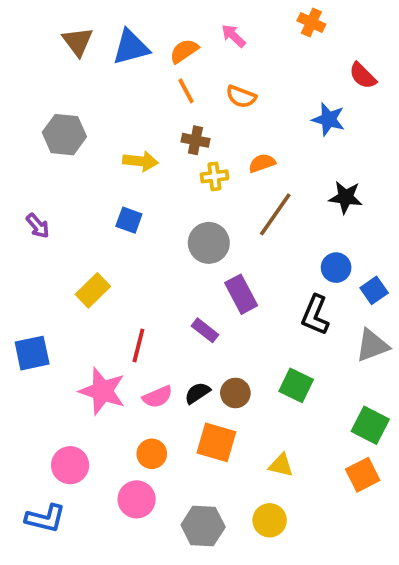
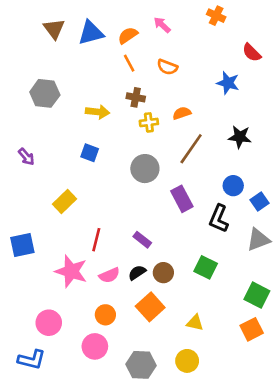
purple rectangle: (241, 294) -> (182, 199), moved
purple rectangle: (205, 330) -> (142, 240), moved
orange square: (216, 442) -> (150, 307), turned 32

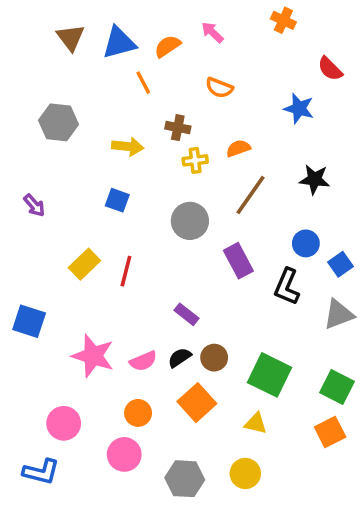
orange line: (129, 63) -> (143, 83), moved
red line: (96, 240) -> (126, 271), moved
blue square: (22, 245) -> (29, 321), turned 30
green square: (206, 267) -> (270, 375), moved, size x1.4

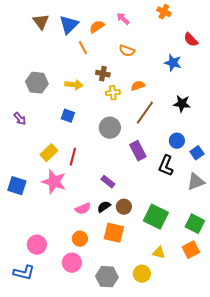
blue triangle: (119, 43) -> (69, 25), turned -30
gray hexagon: (58, 122) -> (37, 83), moved
pink star: (93, 356) -> (54, 182), moved
orange square: (197, 403) -> (114, 233), turned -35
yellow triangle: (256, 423) -> (159, 253), moved

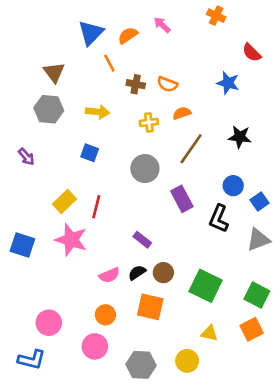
brown triangle: (41, 22) -> (54, 72), moved
orange semicircle: (127, 51) -> (167, 84), moved
brown cross: (103, 74) -> (136, 84), moved

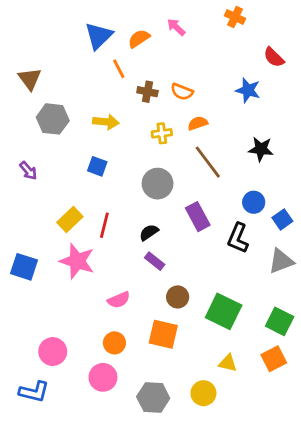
brown triangle: (54, 72) -> (30, 79), moved
brown line: (191, 149) -> (208, 162), turned -72
black semicircle: (137, 273) -> (149, 232), moved

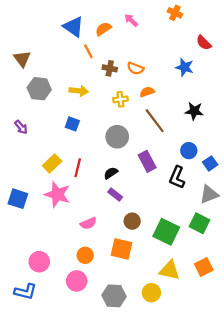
blue triangle: (99, 36) -> (73, 27), turned -40
green square: (280, 321) -> (199, 223), moved
yellow triangle: (228, 363) -> (170, 270), size x1.5

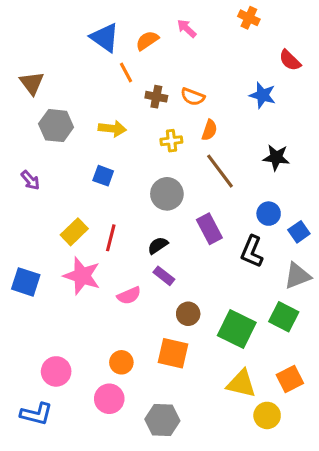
orange semicircle: (147, 92) -> (209, 130), turned 128
pink semicircle: (88, 223) -> (129, 296), moved
yellow circle: (151, 293) -> (267, 415), moved

